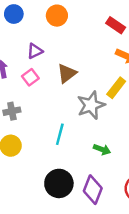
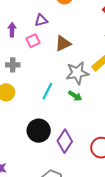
green arrow: (102, 149) -> (75, 96), moved

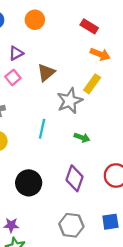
green arrow: (75, 96) -> (82, 137), moved
black circle: (39, 131) -> (29, 183), moved

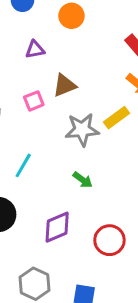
pink square: (13, 77) -> (34, 101), moved
cyan line: (42, 129) -> (23, 165), moved
purple diamond: (74, 178) -> (57, 227), turned 30

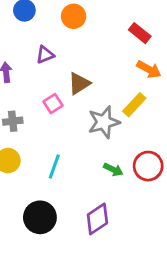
red circle: (109, 240) -> (148, 166), moved

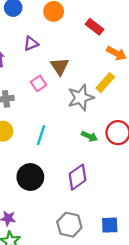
red rectangle: (140, 33) -> (95, 27), moved
brown triangle: (79, 83) -> (60, 66), turned -30

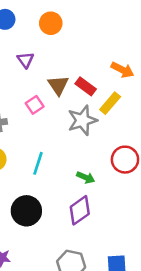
red rectangle: (95, 27) -> (86, 86), moved
purple triangle: (31, 44) -> (26, 60), turned -42
green arrow: (89, 136) -> (86, 177), moved

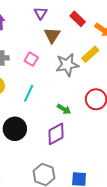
purple triangle: (26, 60) -> (41, 13), moved
red rectangle: (86, 86) -> (78, 19), moved
pink square: (35, 105) -> (31, 59), moved, turned -32

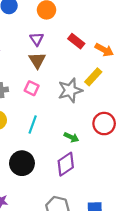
brown triangle: (52, 35) -> (37, 60), moved

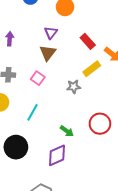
yellow rectangle: (93, 77) -> (92, 69), moved
gray star: (70, 90) -> (74, 87), size x0.6

